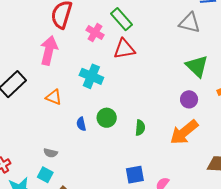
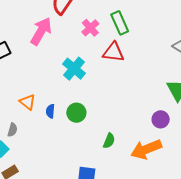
orange triangle: (54, 97) -> (28, 102), moved
green semicircle: (140, 128) -> (109, 141), moved
gray semicircle: (51, 153) -> (12, 130), turned -104

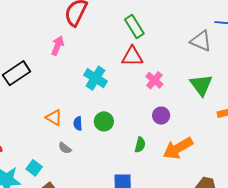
pink cross: (90, 28) -> (154, 80), moved
pink arrow: (41, 31) -> (58, 46), size x0.7
purple circle: (161, 119) -> (161, 116), moved
gray semicircle: (12, 130) -> (65, 148), moved, turned 120

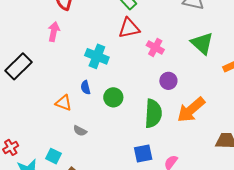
blue semicircle: (78, 123) -> (85, 87), moved
green semicircle: (140, 145) -> (153, 113), size x1.8

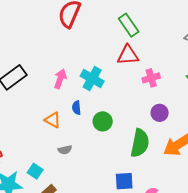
pink arrow: (54, 32) -> (60, 79), moved
pink cross: (155, 47) -> (151, 78), turned 36
gray semicircle: (80, 131) -> (65, 150), turned -48

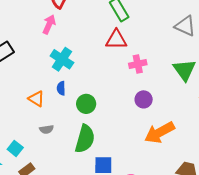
pink arrow: (60, 79) -> (49, 24), moved
cyan cross: (92, 79) -> (62, 59), moved
green semicircle: (140, 143) -> (85, 139), moved

